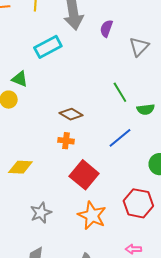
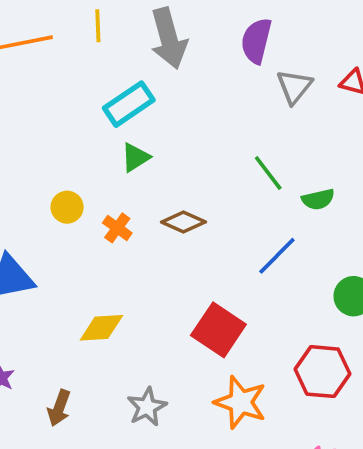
purple semicircle: (106, 29) -> (256, 41), moved, size x1.4
green triangle: (20, 79) -> (135, 157), moved, turned -48
orange cross: (66, 141) -> (117, 228), moved, turned 35

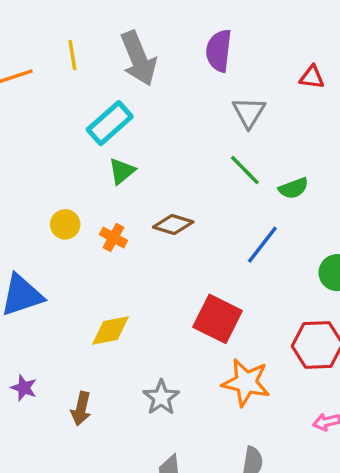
gray triangle: (294, 87) -> (249, 112), moved

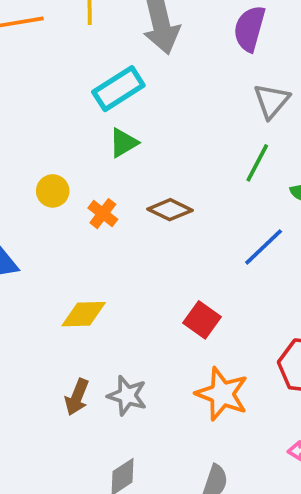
green line: (245, 170) -> (257, 163), turned 63
red square: (218, 319) -> (202, 320), size x0.7
gray star: (161, 397) -> (127, 396), turned -30
brown arrow: (81, 409) -> (77, 397), moved

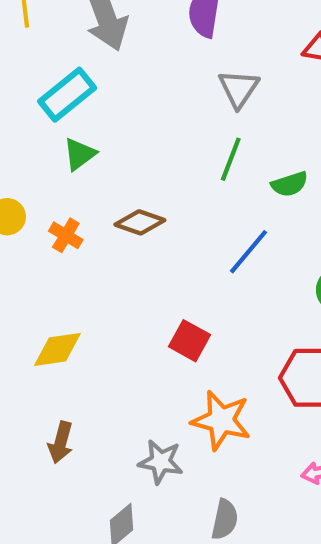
gray star: (127, 396) -> (161, 462), moved

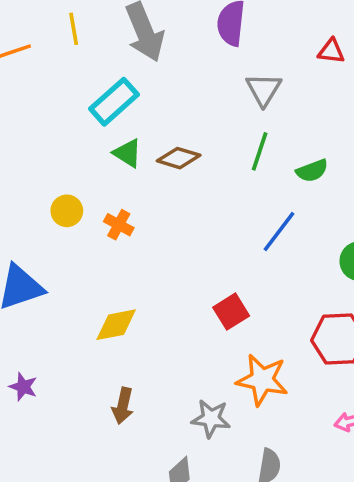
green triangle: (80, 154) -> (127, 153), turned -48
brown diamond: (140, 222) -> (179, 158), moved
red square: (190, 341) -> (231, 312), turned 32

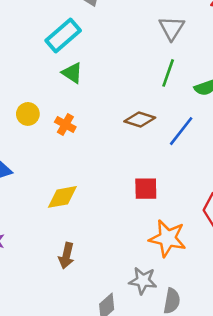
brown diamond: (179, 158) -> (140, 119), moved
red square: (231, 312) -> (146, 189), turned 30
gray star: (211, 419) -> (143, 281), moved

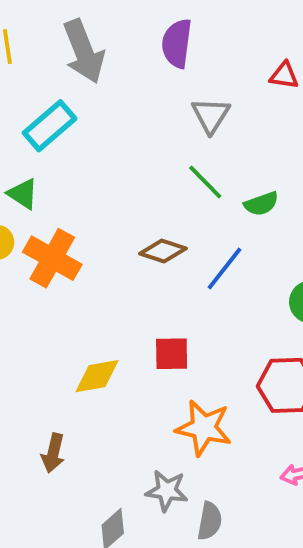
green triangle: (72, 73) -> (23, 194), moved
green line: (168, 73) -> (205, 182), turned -64
orange cross: (65, 125) -> (52, 258), size x1.8
yellow diamond: (62, 197) -> (97, 376), moved

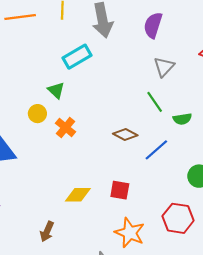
orange cross: (52, 258) -> (66, 127), size x0.7

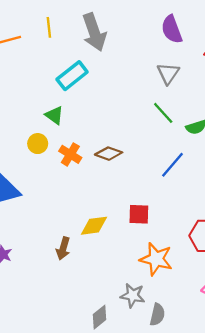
purple semicircle: (153, 25) -> (172, 29), moved, turned -30
brown diamond: (125, 135) -> (109, 154), moved
brown arrow: (47, 232) -> (63, 248), moved

